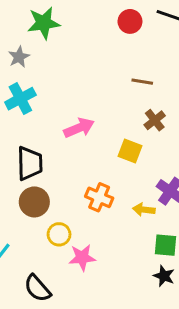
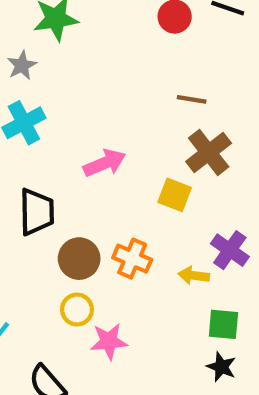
brown cross: (155, 120) -> (209, 152), size x1.5
brown circle: (34, 202) -> (79, 259), moved

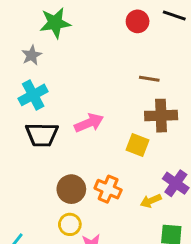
brown cross: (209, 152) -> (161, 116), turned 36
black trapezoid: (37, 212) -> (42, 135), moved, turned 92
yellow arrow: (194, 276) -> (151, 201), turned -30

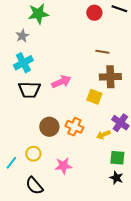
yellow circle: (70, 224) -> (33, 154), moved

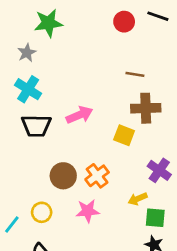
cyan cross: (23, 63) -> (28, 89), turned -30
orange cross: (74, 127) -> (97, 176), turned 30
yellow arrow: (103, 135) -> (138, 199), moved
pink star: (63, 166) -> (88, 211), moved

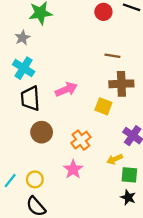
black trapezoid: (36, 126) -> (30, 98), turned 85
brown circle: (63, 176) -> (42, 132), moved
pink star: (88, 211) -> (73, 169), turned -30
yellow circle: (42, 212) -> (35, 179), moved

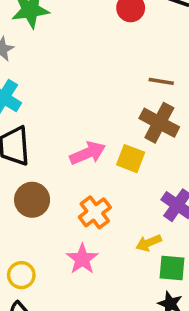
brown line: (112, 56) -> (161, 81), moved
brown cross: (121, 84) -> (159, 123), turned 30
pink arrow: (66, 89) -> (88, 153), moved

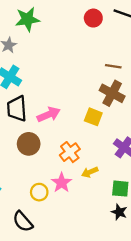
pink arrow: (88, 153) -> (49, 114), moved
yellow arrow: (149, 243) -> (90, 172), moved
yellow circle: (21, 275) -> (39, 192), moved

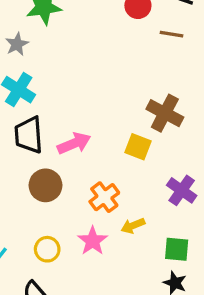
brown line: (113, 66) -> (172, 34), moved
yellow circle: (39, 192) -> (47, 249), moved

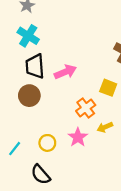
yellow square: (138, 147) -> (108, 88), moved
brown circle: (45, 185) -> (29, 96), moved

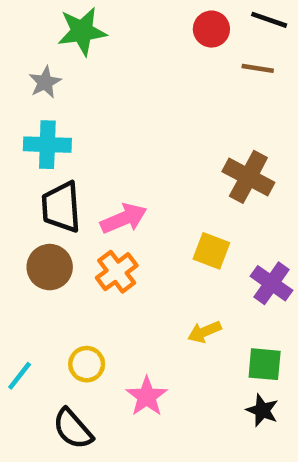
cyan cross: (28, 36) -> (47, 145), turned -30
orange cross: (86, 108) -> (117, 272), moved
pink star: (78, 137) -> (147, 396), moved

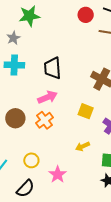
black trapezoid: (61, 207) -> (53, 68), moved
black semicircle: (73, 429) -> (25, 189), turned -96

